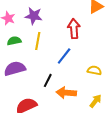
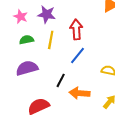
red arrow: (74, 29) -> (76, 29), moved

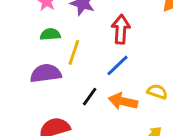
yellow line: (51, 40) -> (74, 52), moved
orange arrow: (79, 93) -> (123, 101), moved

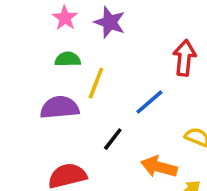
red arrow: (121, 29) -> (184, 58), moved
orange arrow: (123, 101) -> (159, 167), moved

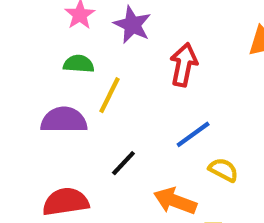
red arrow: (184, 58) -> (184, 65), moved
blue line: (149, 102) -> (193, 134), moved

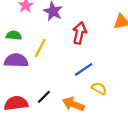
green semicircle: (79, 64) -> (14, 35), moved
black line: (123, 163) -> (44, 97), moved

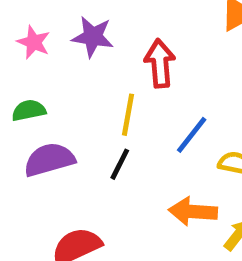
yellow line: (40, 48) -> (128, 115), moved
black line: (44, 97) -> (120, 164), moved

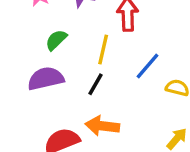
green semicircle: (29, 110) -> (56, 40), moved, turned -35
orange arrow: (193, 211) -> (102, 126), moved

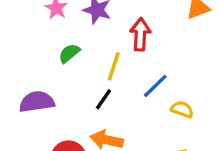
purple semicircle: (46, 79) -> (37, 102), moved

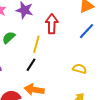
blue line: (155, 86) -> (86, 31), moved

